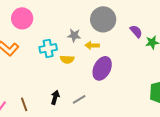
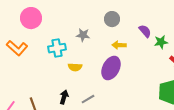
gray circle: (103, 19) -> (112, 19), size x0.6
yellow arrow: (92, 45) -> (119, 45), moved
yellow semicircle: (67, 59) -> (75, 67), moved

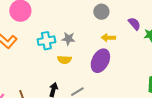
gray star: (83, 35) -> (68, 39), moved

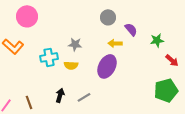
purple semicircle: (134, 24) -> (131, 29), moved
cyan cross: (46, 41) -> (49, 57), moved

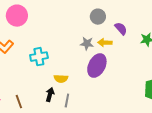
gray star: (75, 44) -> (87, 44), moved
yellow semicircle: (71, 65) -> (61, 79), moved
gray line: (84, 97) -> (67, 101), moved, turned -48

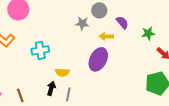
gray star: (87, 44) -> (82, 23), moved

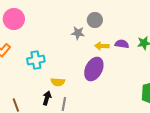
purple semicircle: (122, 22) -> (122, 44), moved, turned -40

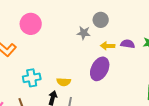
pink circle: (14, 19) -> (31, 24), moved
cyan cross: (36, 60) -> (32, 78), moved

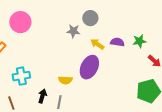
yellow arrow: (108, 46) -> (97, 44), turned 32
yellow semicircle: (64, 82) -> (65, 80), moved

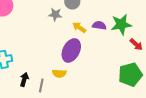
green star: (139, 41) -> (121, 24), size x1.5
yellow semicircle: (65, 80) -> (59, 73), moved

